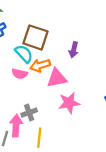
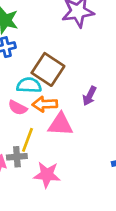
cyan semicircle: (24, 54) -> (29, 85), turned -60
pink star: (69, 103) -> (47, 175), moved
yellow line: (39, 138) -> (28, 140), moved

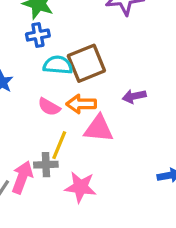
brown square: (48, 69) -> (86, 63), turned 32
cyan semicircle: (29, 85) -> (58, 65), moved
purple arrow: (89, 96) -> (134, 96), turned 48

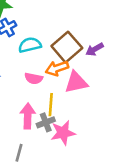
brown square: (86, 63) -> (67, 47), moved
pink arrow: (22, 177) -> (28, 116), moved
pink star: (80, 187) -> (63, 133), moved

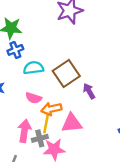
purple arrow: (95, 49) -> (89, 91), moved, turned 84
orange arrow: (57, 68) -> (51, 109), moved
pink triangle: (76, 82) -> (72, 123), moved

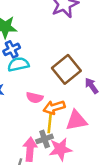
cyan semicircle: (34, 68) -> (18, 64), moved
pink arrow: (24, 131) -> (30, 149), moved

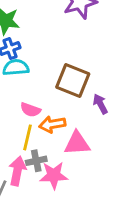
brown square: (66, 69) -> (73, 81), turned -36
yellow line: (50, 123) -> (27, 137), moved

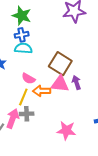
pink triangle: (77, 143) -> (60, 84), moved
pink star: (54, 175) -> (66, 131), moved

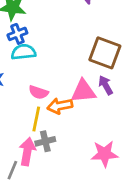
brown square: (60, 64) -> (105, 53), moved

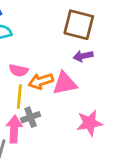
purple arrow: (106, 85) -> (83, 56), turned -66
pink triangle: (83, 91) -> (65, 83), moved

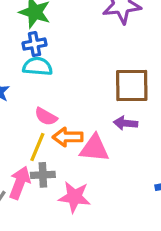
brown square: (79, 25) -> (132, 86), turned -32
pink star: (89, 123) -> (74, 197), moved

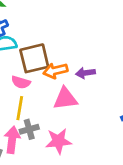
brown square: (132, 86) -> (34, 58), moved
orange arrow: (68, 137) -> (55, 71), moved

